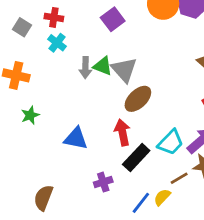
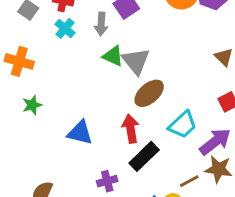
gray arrow: (85, 68) -> (101, 24), moved
cyan trapezoid: (171, 142) -> (183, 125), moved

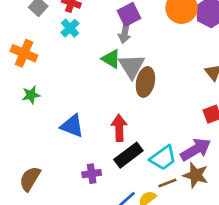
gray arrow: (101, 24) -> (125, 33), moved
brown ellipse: (149, 93) -> (145, 82), moved, turned -44
cyan trapezoid: (183, 125) -> (163, 158), moved

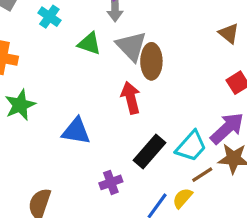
green triangle: (111, 59) -> (89, 44), moved
green star: (31, 95) -> (20, 105), size x1.4
red arrow: (119, 128) -> (131, 98), moved

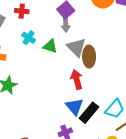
cyan cross: (49, 17) -> (29, 38), moved
blue triangle: (76, 131) -> (74, 107), moved, turned 42

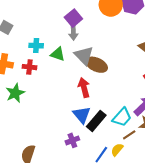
red cross: (22, 11) -> (29, 67), moved
cyan cross: (29, 38) -> (36, 46), turned -32
brown ellipse: (89, 57) -> (97, 65), turned -65

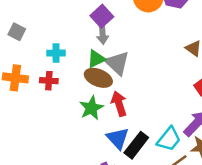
green triangle: (58, 54) -> (96, 59), moved, turned -42
brown ellipse: (97, 65) -> (98, 78), moved
green star: (15, 93) -> (91, 108), moved

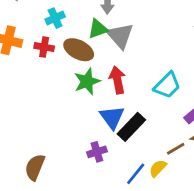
cyan cross: (56, 53) -> (55, 18), turned -30
brown ellipse: (98, 78) -> (79, 50), moved
cyan trapezoid: (169, 139) -> (167, 85), moved

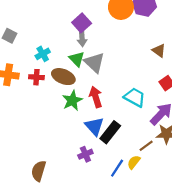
green triangle: (98, 29) -> (77, 59), turned -49
cyan trapezoid: (167, 85) -> (135, 97), turned -100

